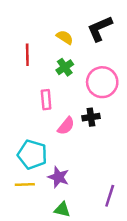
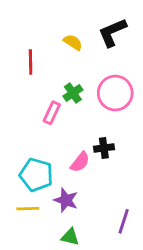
green cross: (65, 67) -> (73, 93), moved
pink rectangle: (46, 100) -> (52, 113), turned 30
black cross: (91, 117) -> (104, 148), moved
pink semicircle: (66, 126) -> (80, 162), moved

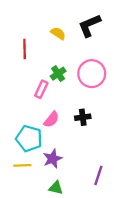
pink semicircle: (80, 162) -> (51, 119), moved
purple star: (66, 200) -> (53, 159), turned 30

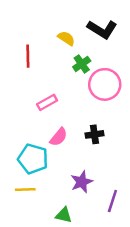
black L-shape: (89, 25) -> (102, 29), turned -125
green cross: (58, 74) -> (82, 64), moved
pink rectangle: (41, 89) -> (47, 102), turned 36
purple star: (53, 159) -> (82, 182), moved

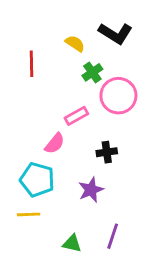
pink rectangle: (47, 102) -> (76, 116), moved
pink semicircle: (59, 137) -> (55, 143), moved
purple star: (82, 182) -> (91, 190), moved
purple line: (112, 201) -> (113, 236), moved

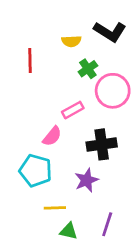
yellow semicircle: (75, 43) -> (71, 41), turned 144
black cross: (107, 152) -> (102, 144), size x1.5
yellow line: (29, 214) -> (55, 208), moved

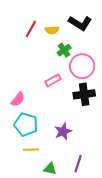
red line: (30, 60) -> (31, 29), moved, turned 30
pink semicircle: (52, 136) -> (18, 99), moved
black cross: (102, 144) -> (84, 94), moved
yellow line: (55, 208) -> (31, 150), moved

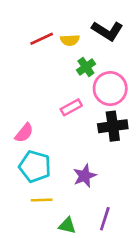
red line: (31, 29) -> (42, 39), turned 36

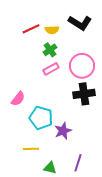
green cross: (86, 67) -> (50, 50), moved
pink rectangle: (71, 107) -> (51, 69), moved
cyan pentagon: (35, 166) -> (41, 118), moved

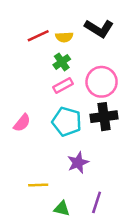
cyan pentagon: (41, 118) -> (67, 122), moved

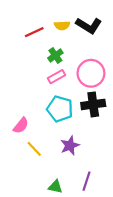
yellow semicircle: (64, 37) -> (62, 25), moved
pink semicircle: (22, 123) -> (21, 126), moved
yellow line: (38, 185) -> (34, 149), moved, turned 48

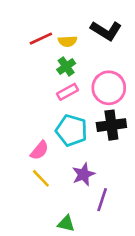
yellow semicircle: (62, 25) -> (68, 41), moved
pink semicircle: (21, 126) -> (40, 150), moved
purple line: (87, 181) -> (102, 200), moved

